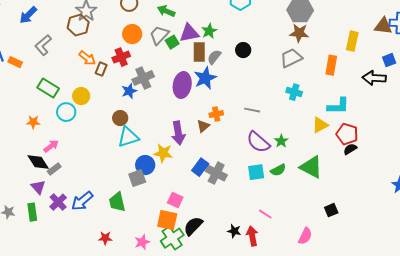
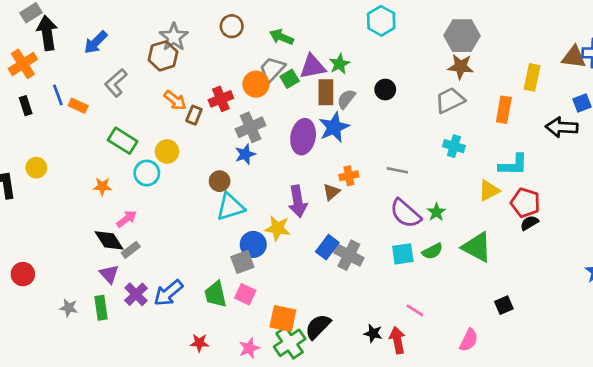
orange circle: (132, 34) -> (256, 84), moved
blue star: (129, 91) -> (245, 154), moved
pink square: (175, 200) -> (245, 294), moved

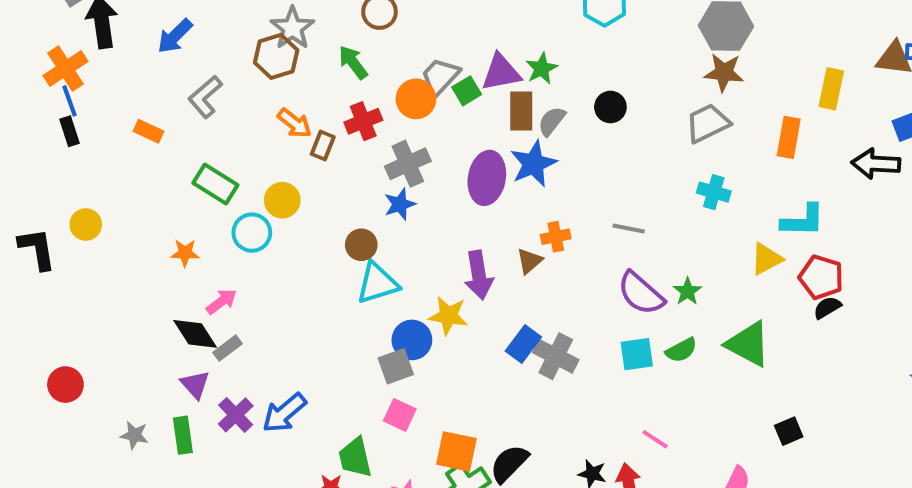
green arrow: (282, 37) -> (353, 62), moved, turned 30
blue line: (58, 95) -> (70, 101), moved
green trapezoid: (216, 294) -> (355, 457), moved

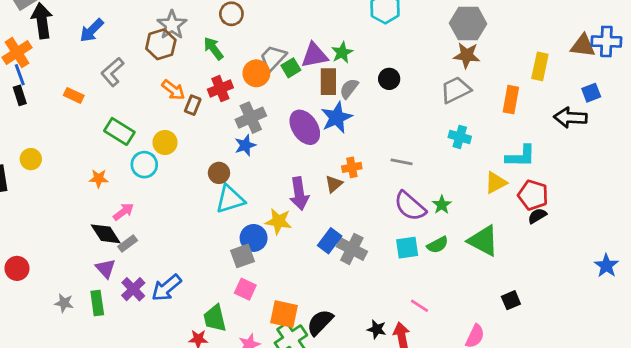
purple ellipse: (487, 178) -> (305, 127), turned -44

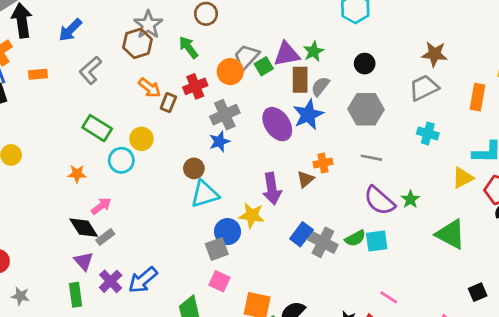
gray hexagon: (468, 23) -> (366, 109), moved
black circle: (389, 79) -> (365, 64), moved
orange rectangle: (74, 95) -> (38, 74), moved, turned -30
green semicircle: (438, 245) -> (355, 238), moved
gray star: (64, 303) -> (20, 296), moved

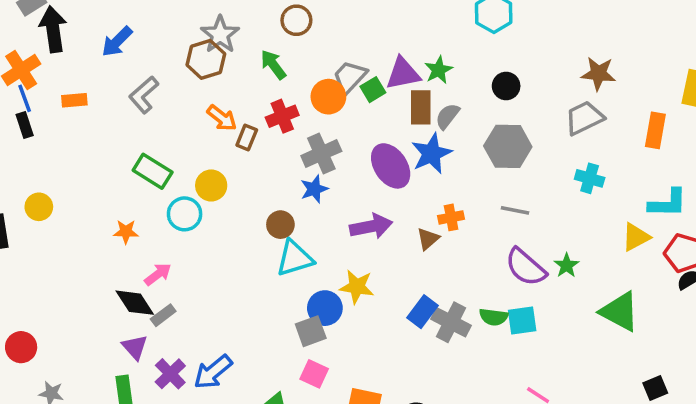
purple arrow: (272, 189) -> (371, 226), moved, turned -92
green semicircle: (355, 238) -> (494, 317), turned 35

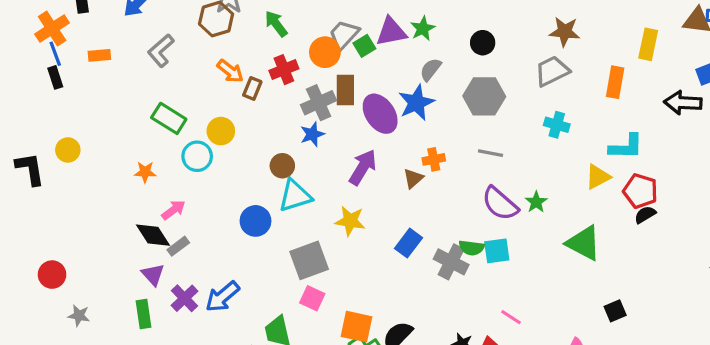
brown rectangle: (421, 107) -> (345, 90), moved
purple arrow: (371, 226) -> (363, 167), turned -48
blue circle: (325, 308) -> (256, 221), moved
gray cross: (451, 322) -> (451, 262), moved
gray square: (311, 331) -> (309, 260), size x1.4

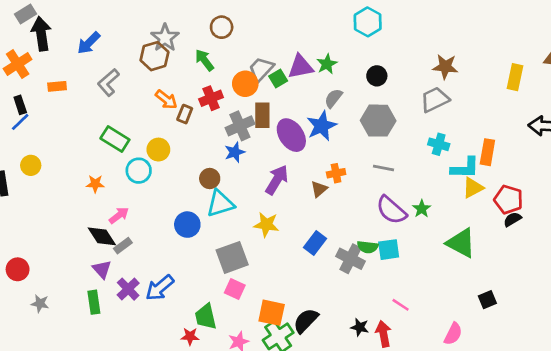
blue line: (55, 54) -> (20, 122), moved, turned 66
orange rectangle: (615, 82) -> (487, 152), moved
cyan L-shape: (626, 147) -> (465, 168), moved

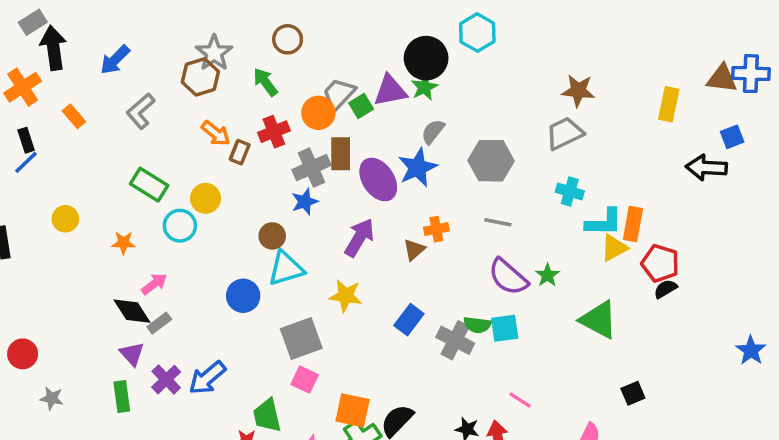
black circle: (377, 76) -> (426, 58), moved, size x1.6
orange rectangle: (57, 86) -> (74, 116), turned 54
orange rectangle: (487, 152) -> (633, 224), moved
yellow circle: (31, 165) -> (65, 219), moved

